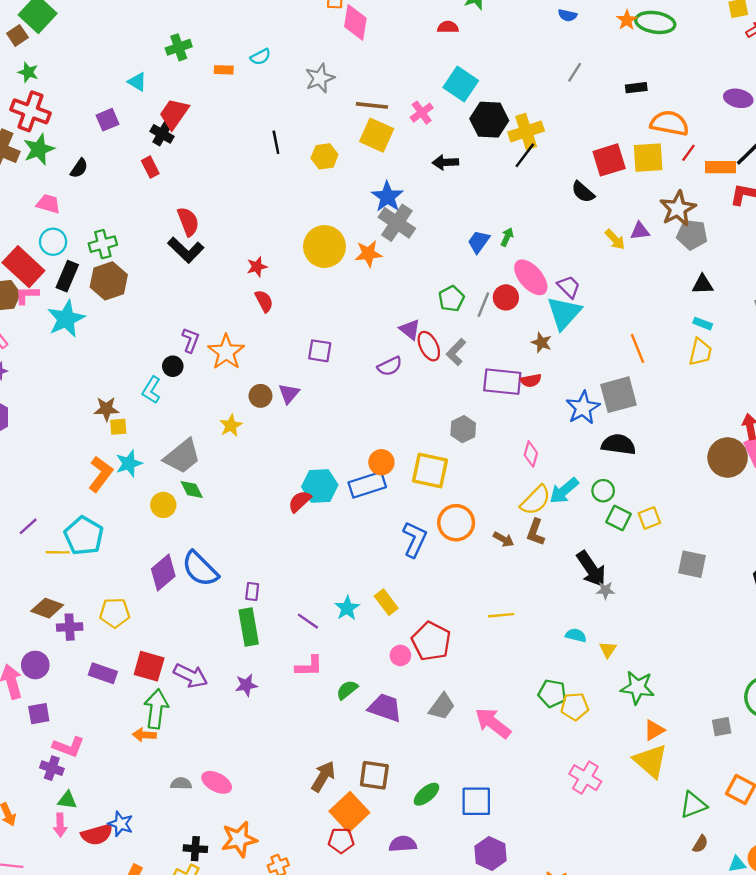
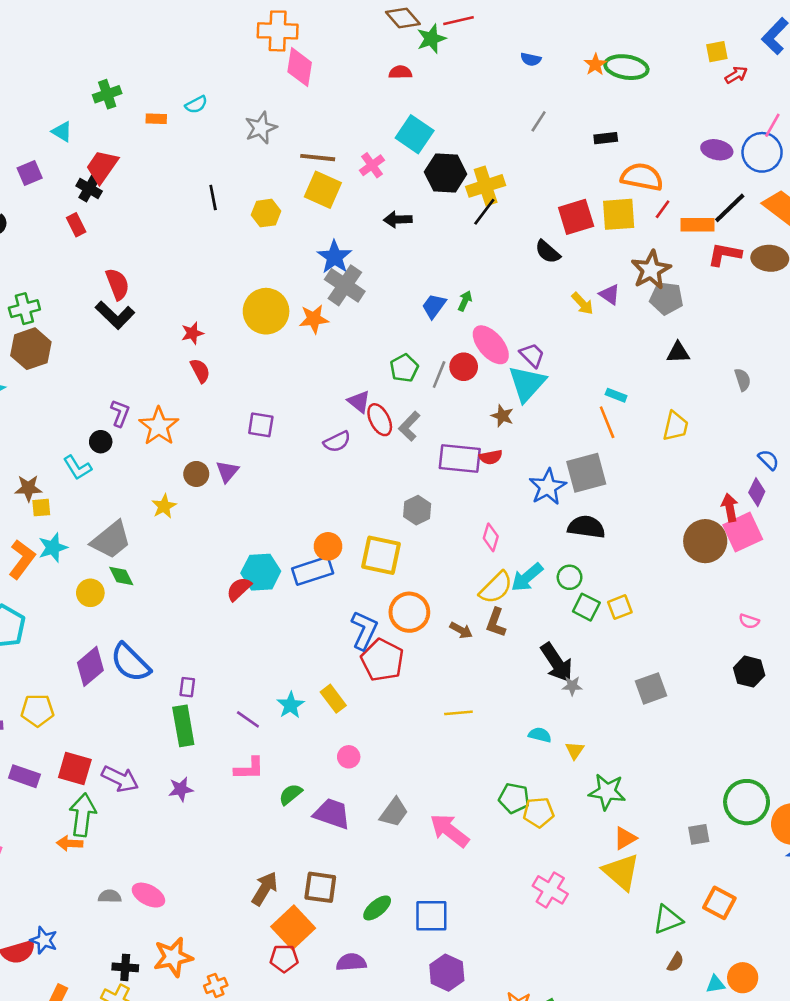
purple triangle: (640, 231) -> (610, 294), turned 42
cyan rectangle: (703, 324) -> (616, 395), moved
cyan L-shape: (151, 390) -> (77, 468), turned -64
gray square: (692, 564) -> (651, 688), moved, turned -32
red pentagon: (431, 641) -> (382, 660), moved

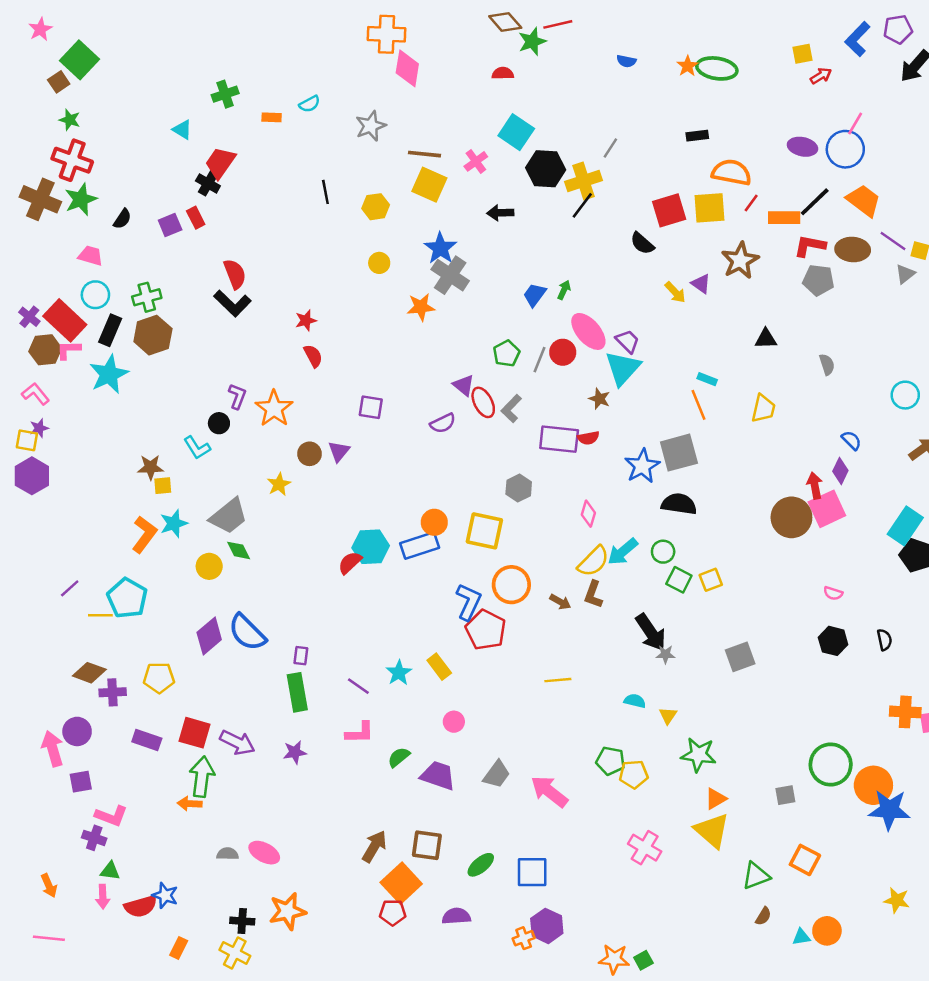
gray line: (539, 121) -> (610, 148), moved
purple square: (30, 173) -> (170, 225), moved
gray pentagon: (666, 298) -> (818, 280), moved
yellow circle: (266, 311) -> (379, 263), moved, size x0.5
orange cross: (216, 985) -> (524, 938), moved

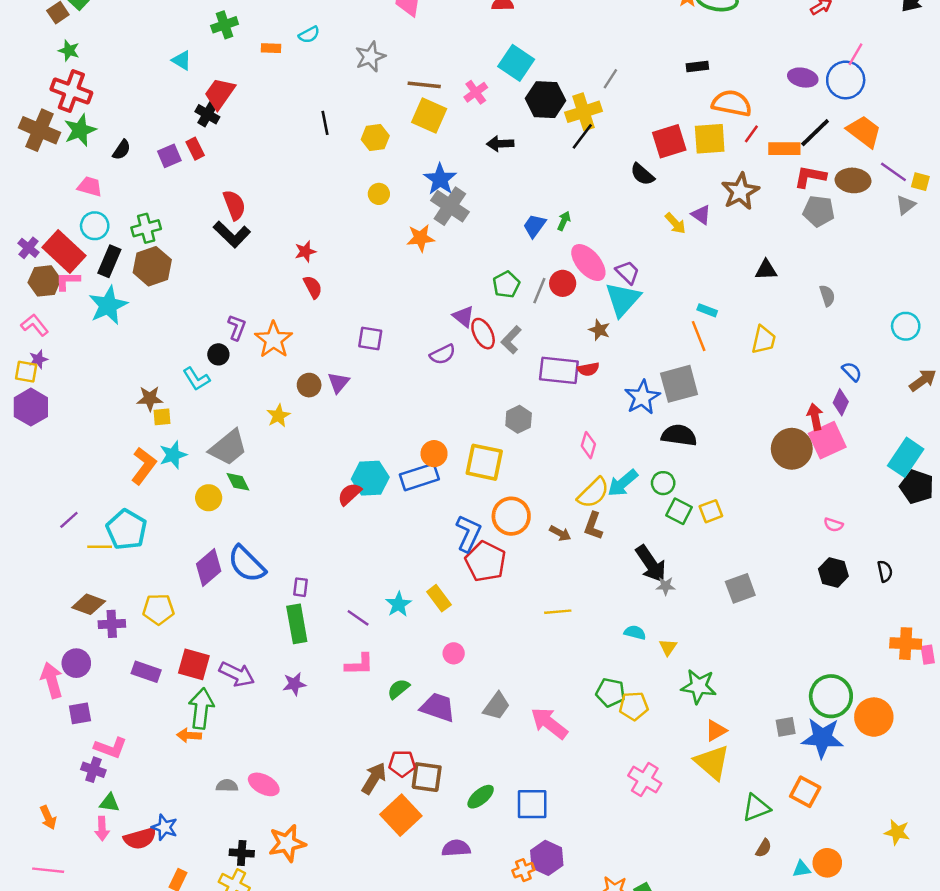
blue star: (889, 810) -> (822, 738), moved
red pentagon: (393, 913) -> (402, 764), moved

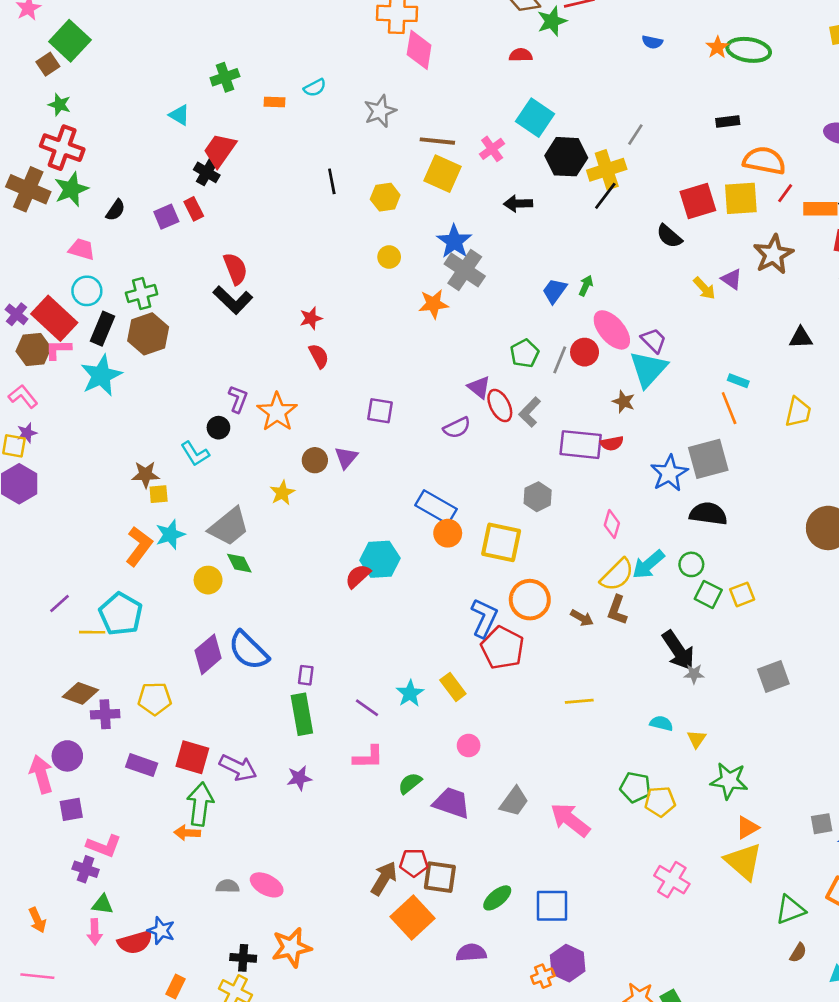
blue rectangle: (419, 477) -> (436, 507), moved, turned 48

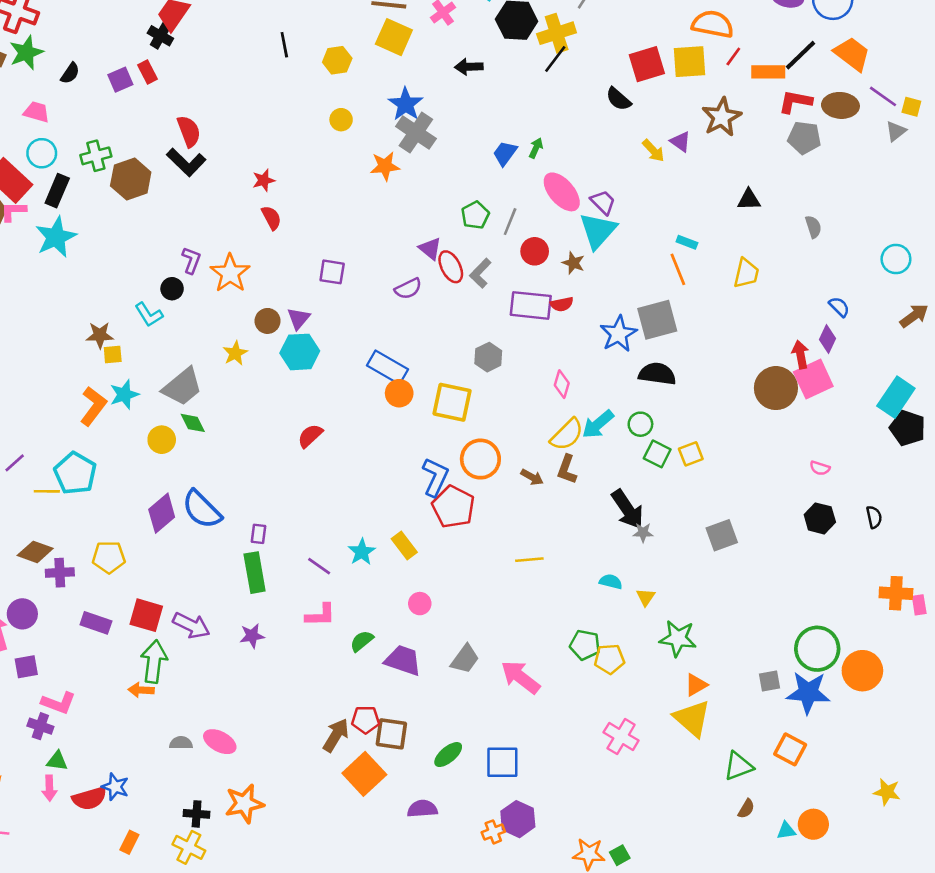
brown hexagon: (148, 334) -> (131, 179), moved
red circle: (585, 352) -> (535, 251), moved
cyan hexagon: (380, 559) -> (300, 352), moved

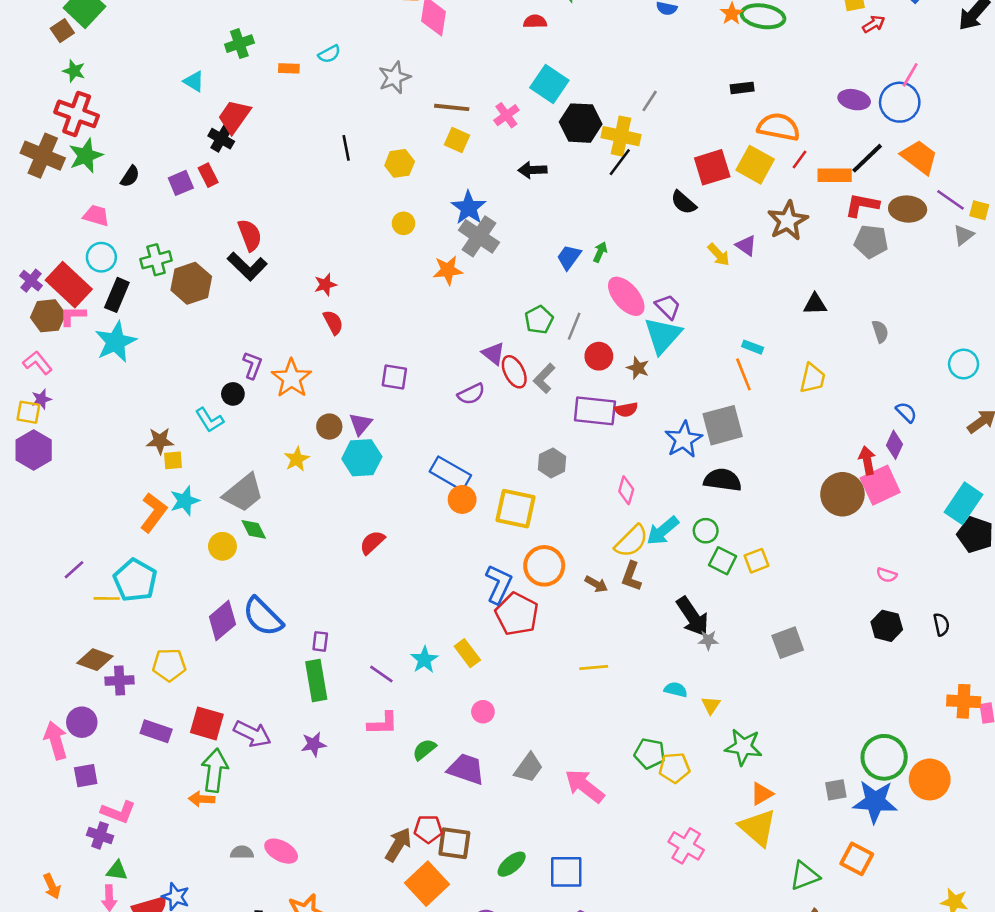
yellow cross: (557, 33) -> (621, 136), turned 30
yellow square: (394, 37) -> (457, 140), size x0.7
yellow square: (689, 62) -> (755, 165), turned 33

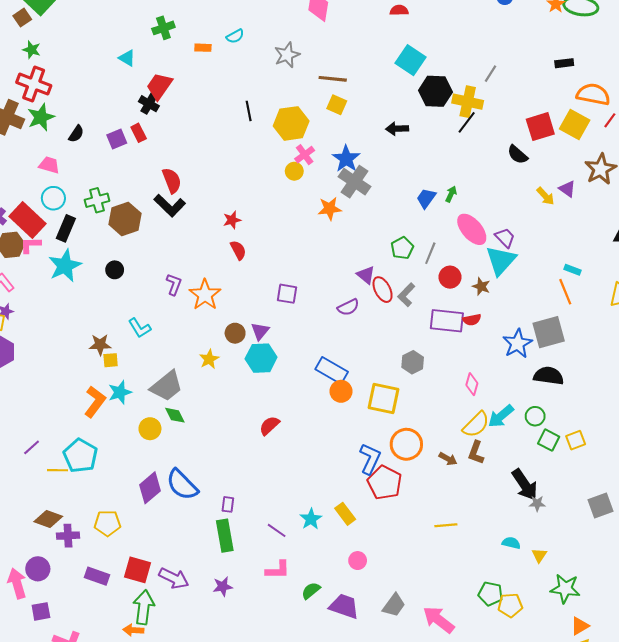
pink cross: (506, 115) -> (305, 155), moved
yellow hexagon: (400, 163) -> (291, 123), size x1.5
black circle: (233, 394) -> (115, 270), moved

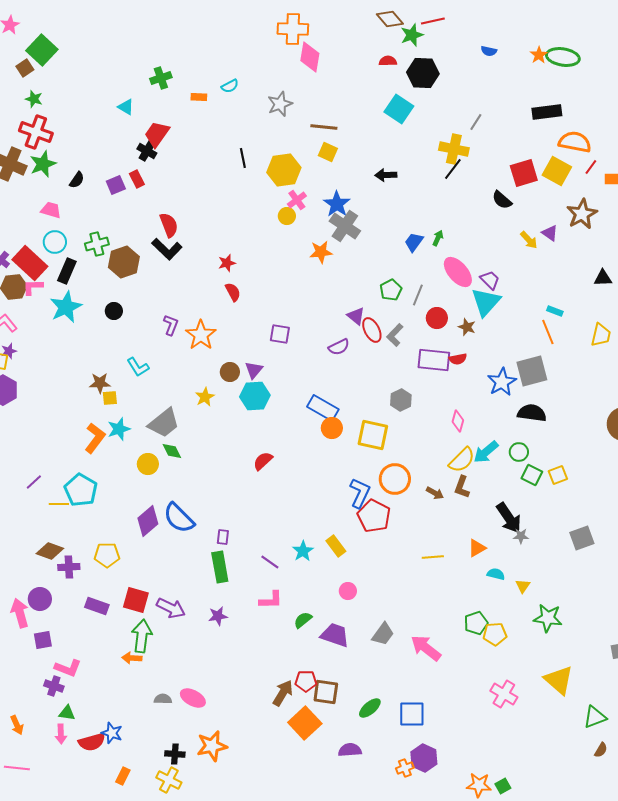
black rectangle: (564, 63) -> (547, 112), size x1.6
black hexagon: (435, 91) -> (423, 73), moved
green pentagon: (490, 594) -> (476, 623), turned -30
orange triangle: (580, 626) -> (477, 548), moved

